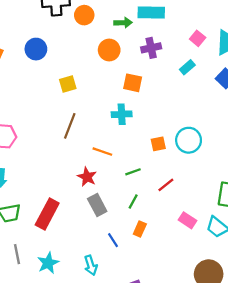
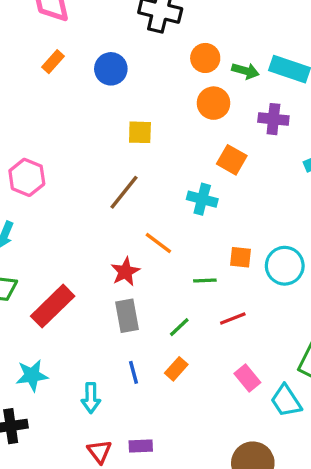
orange circle: (84, 15) -> (205, 58), moved
green line: (133, 172) -> (205, 280), moved

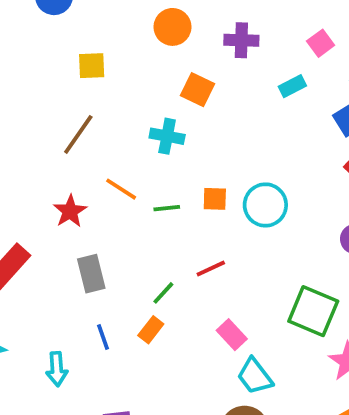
red star: (125, 272) -> (70, 211), moved
green line: (205, 280) -> (167, 208), moved
green line: (179, 327) -> (163, 293), moved
cyan trapezoid: (286, 401) -> (255, 376), moved

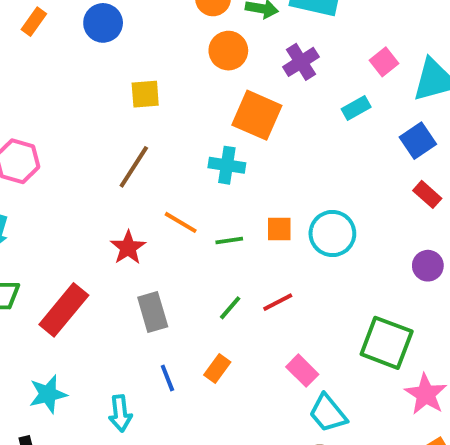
purple cross: (241, 40) -> (301, 62), turned -32
orange square: (197, 90) -> (257, 115), size x1.4
green line: (163, 293) -> (230, 308), moved

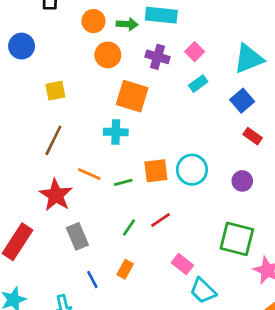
purple cross: (301, 62) -> (158, 57), turned -35
pink square: (384, 62) -> (195, 52), moved
orange square: (279, 229) -> (156, 171), size x1.4
red star: (128, 248) -> (56, 195), size x1.4
purple circle: (428, 266) -> (242, 181), moved

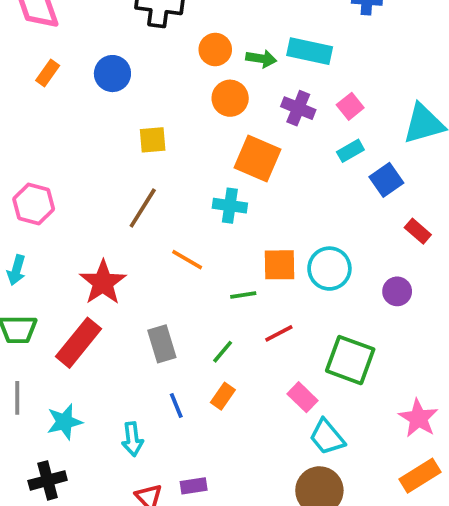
blue square: (242, 101) -> (386, 180), moved
green line: (123, 182) -> (243, 295), moved
red star: (56, 195) -> (103, 282), moved
green line: (129, 227) -> (223, 352), moved
green square: (237, 239) -> (350, 360), moved

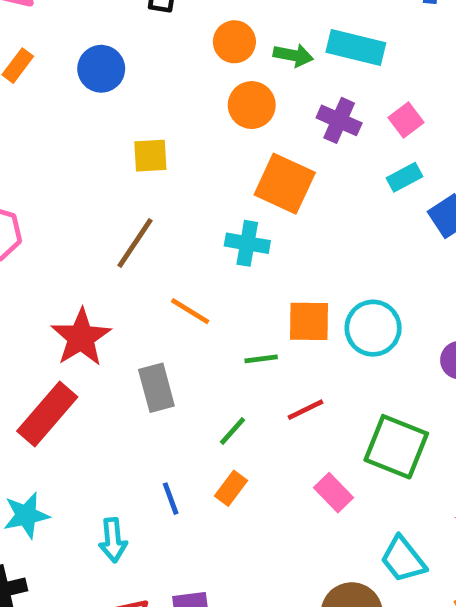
gray rectangle: (162, 344) -> (156, 388), moved
cyan trapezoid: (327, 437) -> (403, 559), moved

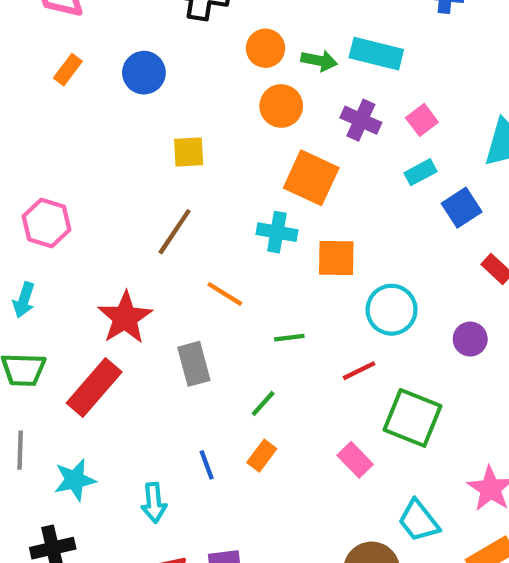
orange square: (309, 321) -> (336, 258), moved
red line: (306, 410) -> (359, 371), moved

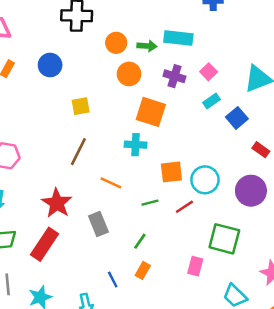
orange square: (336, 258) -> (171, 172), moved
purple circle: (470, 339) -> (251, 191), size x1.6
red line: (359, 371) -> (184, 207), moved
pink rectangle: (355, 460) -> (195, 266), turned 66

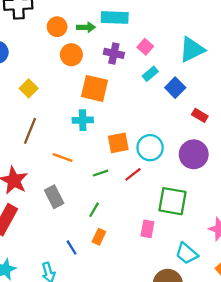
yellow square: (81, 106) -> (29, 88), turned -30

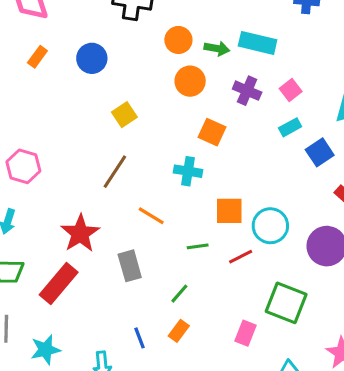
orange square: (95, 88) -> (212, 132), size x0.7

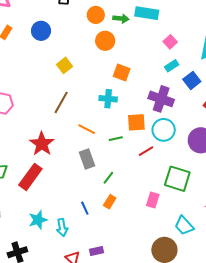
purple cross: (247, 91) -> (161, 99), moved, size x1.4
green line: (198, 246) -> (116, 139), moved
gray rectangle: (130, 266) -> (87, 159), moved
cyan star: (45, 350) -> (38, 220), moved

